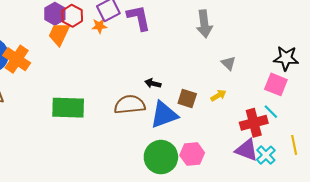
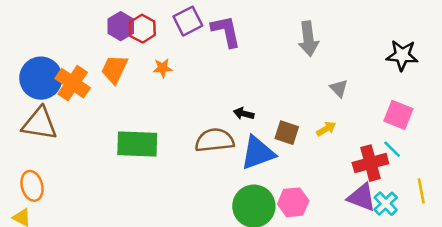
orange star: (99, 26) -> (163, 68), moved
orange trapezoid: (59, 34) -> (114, 69), moved
black star: (286, 58) -> (402, 55), moved

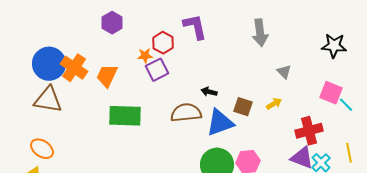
purple square: (188, 21) -> (157, 70), moved
red hexagon: (142, 29) -> (163, 43), moved
orange trapezoid: (114, 69) -> (107, 76), moved
cyan line: (392, 149) -> (346, 105), moved
orange ellipse: (32, 186) -> (42, 149), turned -40

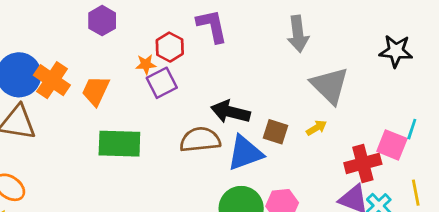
gray triangle: (284, 72) -> (330, 85), size x2.0
black arrow: (209, 92) -> (231, 112), size x1.8
pink square: (331, 93) -> (392, 145), moved
cyan line: (346, 105) -> (412, 129), turned 63

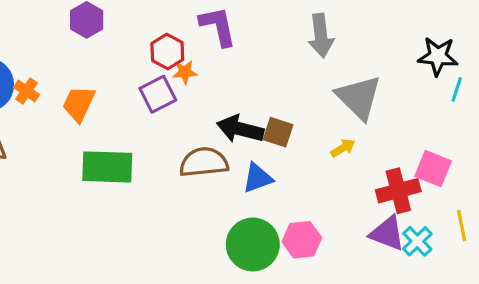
orange star: (146, 64) -> (185, 72), moved
orange cross: (52, 80) -> (27, 91), size x0.6
cyan line: (412, 129) -> (457, 89), moved
brown square: (276, 132) -> (278, 132), moved
blue triangle: (245, 153) -> (258, 178), size x0.7

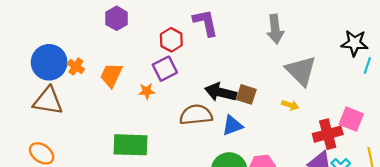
orange star: (185, 72) -> (147, 91), moved
yellow arrow: (343, 148) -> (290, 105), turned 49
green rectangle: (107, 167) -> (131, 145), moved

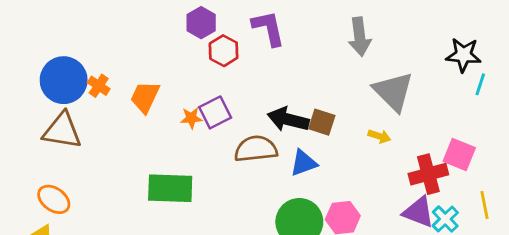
purple hexagon: (117, 18) -> (201, 23), moved
purple square: (165, 69) -> (215, 112), moved

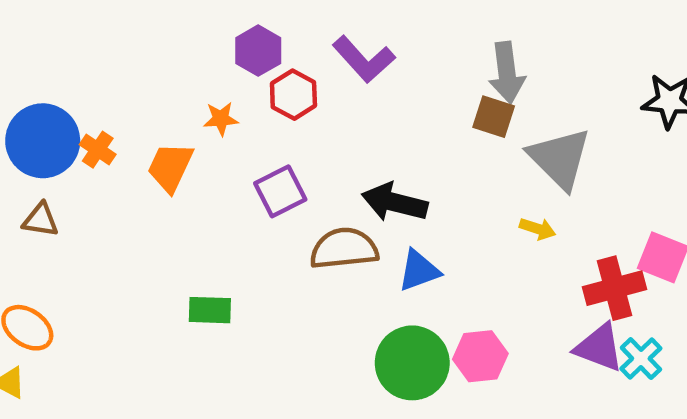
purple L-shape: (268, 28) -> (364, 59), turned 150
orange star: (191, 118) -> (221, 119), moved
brown square: (322, 122) -> (494, 117), moved
brown triangle: (62, 131) -> (40, 220), size x0.6
green rectangle: (170, 188) -> (210, 310), size x0.6

